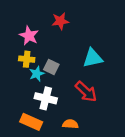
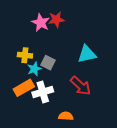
pink star: (29, 36) -> (41, 23), moved
white cross: (46, 98) -> (43, 92), turned -30
orange rectangle: (31, 122) -> (24, 88), moved, turned -54

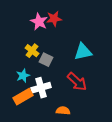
yellow cross: (25, 55) -> (32, 51), moved, turned 32
cyan star: (34, 69) -> (23, 76), moved
orange rectangle: (24, 88) -> (23, 97), moved

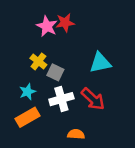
white cross: (41, 88) -> (61, 99), moved

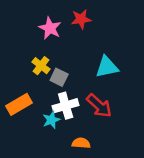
red star: (65, 23) -> (81, 19), moved
cyan star: (27, 92) -> (51, 120), moved
orange rectangle: (27, 117) -> (19, 104), moved

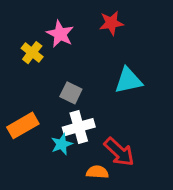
red star: (81, 19) -> (111, 23), moved
yellow cross: (41, 66) -> (32, 53), moved
red arrow: (99, 106) -> (119, 152), moved

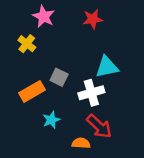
pink star: (60, 34) -> (44, 17), moved
orange rectangle: (23, 125) -> (32, 91), moved
white cross: (79, 127) -> (91, 93), moved

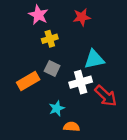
yellow cross: (27, 44) -> (50, 39), moved, turned 35
cyan star: (51, 120) -> (57, 108), moved
red arrow: (99, 126) -> (106, 96), moved

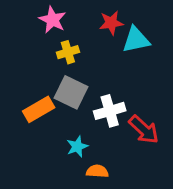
cyan triangle: (94, 59) -> (136, 40), moved
gray square: (52, 68) -> (71, 92), size x1.5

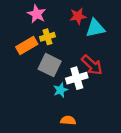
orange rectangle: (39, 109) -> (27, 45), moved
red arrow: (144, 130) -> (92, 65), moved
cyan star: (77, 147) -> (60, 90), moved

